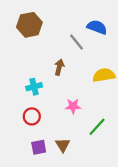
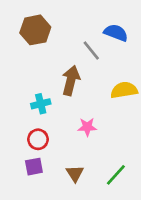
brown arrow: (59, 67) -> (71, 81), size x1.5
green line: (97, 127) -> (116, 175), moved
purple square: (39, 147) -> (34, 167), moved

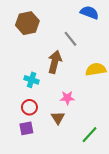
blue semicircle: (116, 33) -> (89, 13), moved
cyan cross: (41, 104) -> (32, 80), turned 32
brown triangle: (75, 173) -> (58, 118), moved

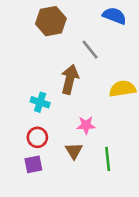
brown hexagon: (27, 23) -> (51, 21), moved
green line: (89, 135) -> (108, 159), moved, turned -48

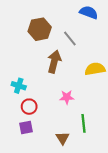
brown hexagon: (51, 21) -> (40, 29), moved
cyan cross: (40, 102) -> (19, 86), moved
brown triangle: (74, 151) -> (63, 138), moved

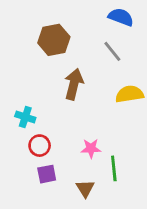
gray line: (70, 39) -> (112, 51), moved
pink star: (67, 97) -> (91, 148), moved
purple square: (26, 127) -> (47, 174), moved

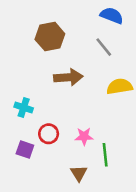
brown arrow: (74, 84) -> (68, 77), turned 72
red circle: (40, 146) -> (49, 134), moved
purple square: (47, 174) -> (25, 150), moved, turned 30

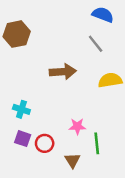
brown hexagon: (50, 37) -> (17, 34), moved
cyan cross: (24, 107) -> (21, 109), moved
red circle: (49, 134) -> (45, 143), moved

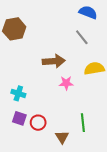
pink star: (77, 126) -> (66, 83), moved

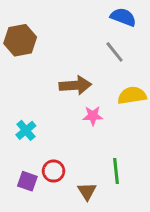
cyan cross: (18, 93) -> (26, 130), turned 32
purple square: (19, 118) -> (27, 181), moved

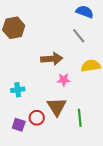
cyan cross: (26, 130) -> (18, 90), turned 32
brown triangle: (87, 191) -> (57, 107), moved, size x1.5

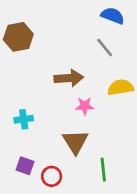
red circle: (37, 118) -> (52, 176), moved
green line: (80, 118) -> (103, 170), moved

